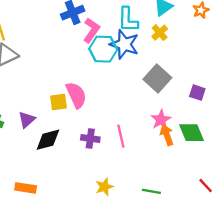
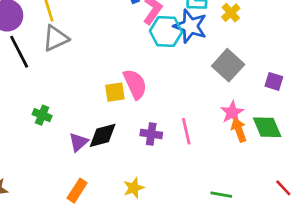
purple triangle: (27, 120) -> (78, 142), moved
yellow star: (104, 187) -> (134, 188), moved
orange rectangle: (26, 188) -> (77, 191), turned -66

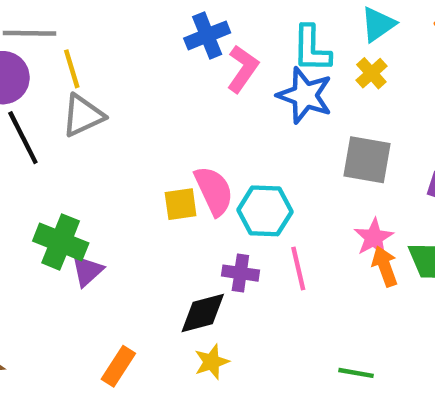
cyan hexagon: (166, 32) -> (265, 211), moved
gray square: (228, 65) -> (367, 160), turned -32
green cross: (42, 115) -> (61, 242), size x1.6
black diamond: (103, 135) -> (203, 313), moved
purple triangle: (78, 142) -> (87, 271), moved

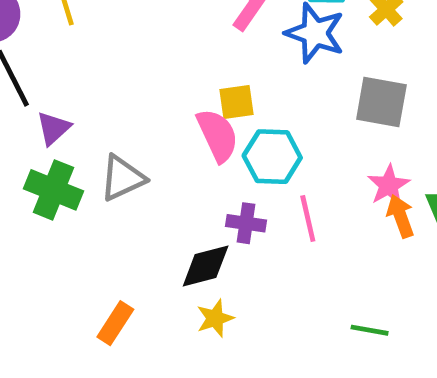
gray triangle: (83, 115) -> (122, 178), moved
yellow square: (181, 204) -> (236, 102), moved
purple triangle: (87, 271) -> (53, 128), moved

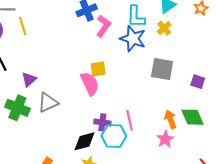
purple triangle: (53, 128) -> (29, 79), moved
cyan hexagon: (272, 157) -> (114, 136), moved
pink star: (389, 185) -> (165, 139), moved

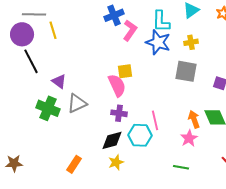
yellow cross: (164, 28) -> (191, 42), moved, turned 32
purple triangle: (29, 79) -> (59, 81), turned -42
purple cross: (102, 122) -> (119, 113), moved

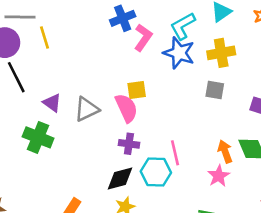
cyan L-shape: (161, 21) -> (183, 26), turned 60
yellow cross: (191, 42) -> (221, 53), size x1.5
gray square: (186, 71) -> (215, 90), size x0.7
gray triangle: (77, 103) -> (87, 109), moved

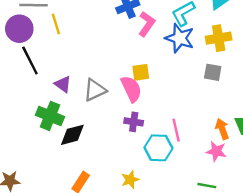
pink star: (219, 176) -> (216, 151), turned -30
black diamond: (120, 178) -> (72, 135), moved

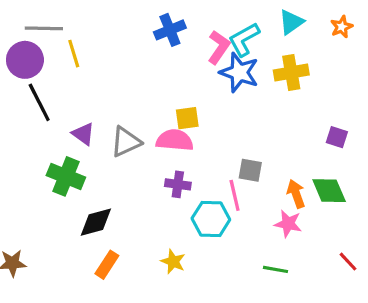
pink L-shape: (147, 24) -> (219, 47), moved
gray square: (213, 72) -> (250, 170), moved
pink semicircle: (131, 89) -> (175, 140), turned -60
black diamond: (72, 135) -> (96, 222), moved
yellow star: (130, 180) -> (173, 262), turned -30

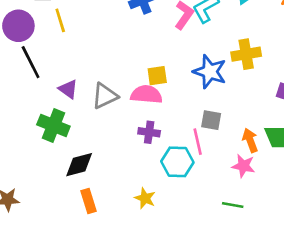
blue star: (239, 72) -> (210, 72), moved
yellow cross: (291, 72) -> (246, 54), moved
orange rectangle: (107, 265) -> (88, 201), turned -50

